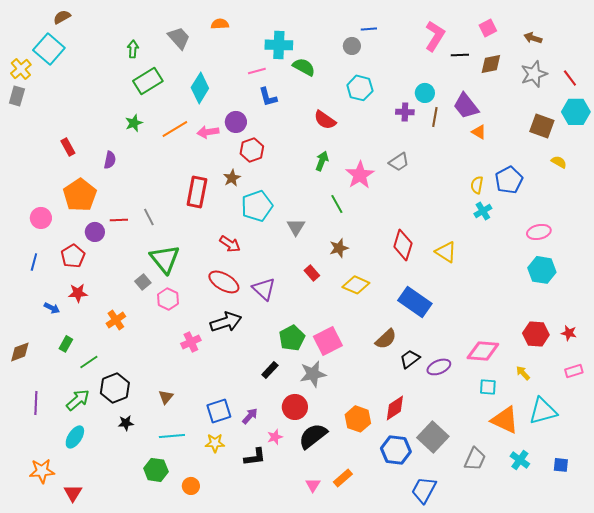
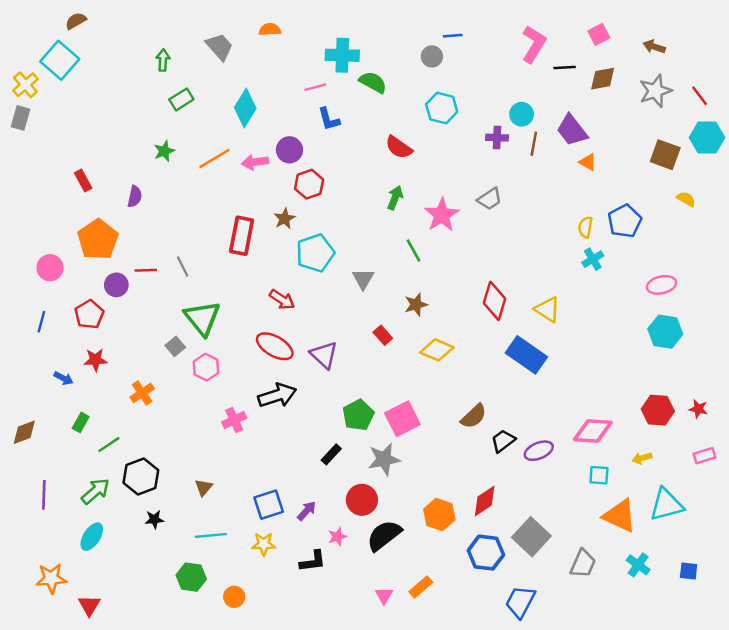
green rectangle: (148, 81) -> (181, 99), size x0.7
blue rectangle: (415, 302) -> (526, 355), moved
yellow arrow: (523, 373) -> (642, 458), turned -63

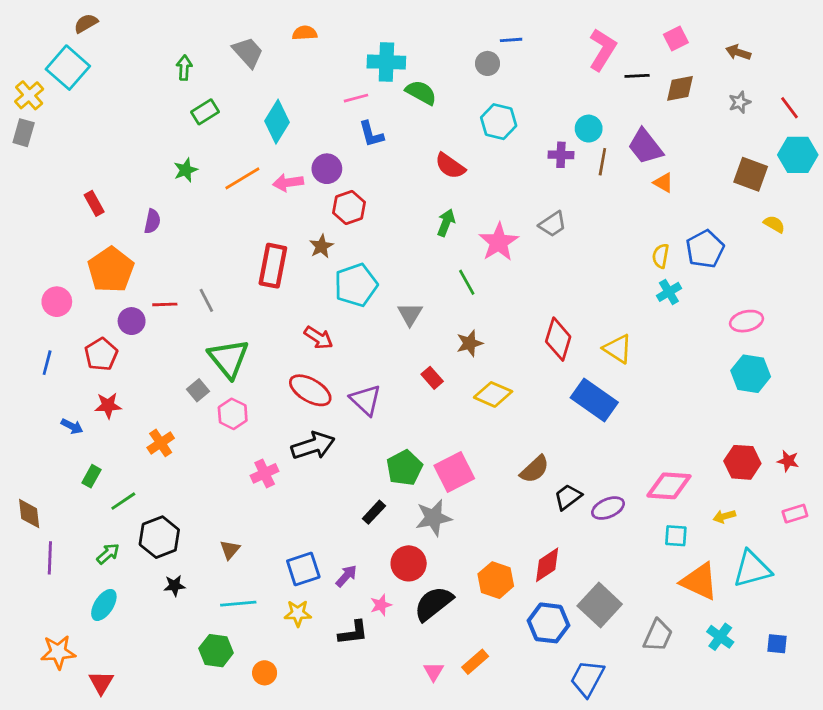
gray star: (655, 91) -> (740, 102), size x0.6
brown diamond: (24, 432) -> (29, 514), moved, turned -76
green arrow: (95, 491) -> (108, 554), size x0.7

